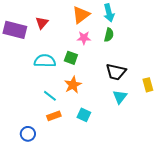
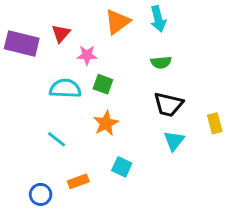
green semicircle: (109, 35) -> (161, 62), moved, turned 72
pink star: (84, 38) -> (87, 55), moved
cyan line: (50, 96) -> (57, 139), moved
orange rectangle: (54, 116) -> (78, 181), moved

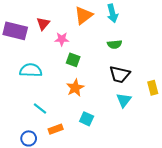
cyan semicircle: (65, 89) -> (31, 70), moved
cyan line: (57, 139) -> (40, 108), moved

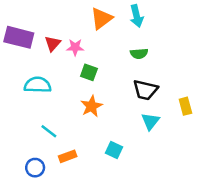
red triangle: (43, 24) -> (53, 44), moved
cyan square: (87, 119) -> (114, 150), moved

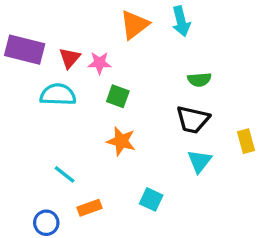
green semicircle: (139, 54) -> (199, 80), moved
cyan semicircle: (38, 85) -> (58, 95), moved
orange star: (91, 106) -> (121, 141), turned -30

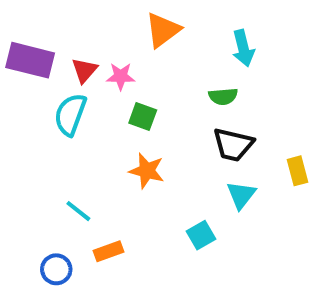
cyan arrow: (181, 21) -> (243, 48), moved
green semicircle: (199, 80) -> (223, 96), moved
cyan semicircle: (58, 95) -> (70, 115), turned -72
cyan square: (151, 199) -> (201, 235), moved, turned 35

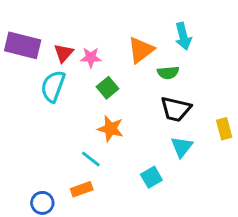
orange triangle: (163, 30) -> (141, 50), moved
green square: (143, 117) -> (107, 88), turned 30
cyan line: (78, 211) -> (91, 159), moved

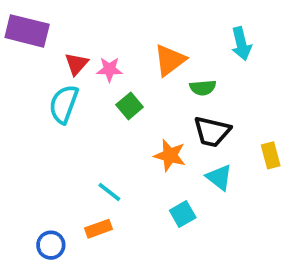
cyan arrow: (183, 36) -> (241, 44), moved
purple rectangle: (23, 45) -> (27, 31), moved
orange star: (111, 129) -> (170, 155), moved
cyan triangle: (182, 147) -> (219, 177), turned -30

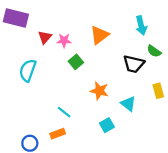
green semicircle: (203, 88) -> (154, 51), moved, turned 40
cyan semicircle: (64, 104) -> (28, 70), moved
black trapezoid: (212, 132) -> (134, 64), moved

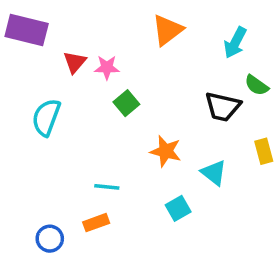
cyan arrow: (141, 25) -> (235, 43), turned 42
orange triangle: (99, 35) -> (167, 30), moved
cyan line: (64, 112) -> (107, 187), turned -32

